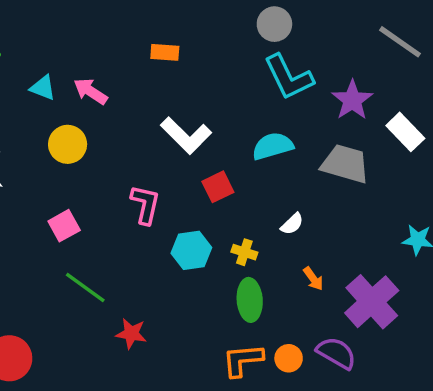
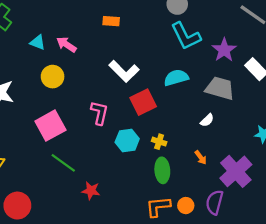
red square: (218, 187) -> (143, 102), size x1.4
white semicircle: (292, 224) -> (207, 120), moved
pink square: (64, 226) -> (50, 126), size x1.6
purple semicircle: (336, 353) -> (215, 202), turned -105

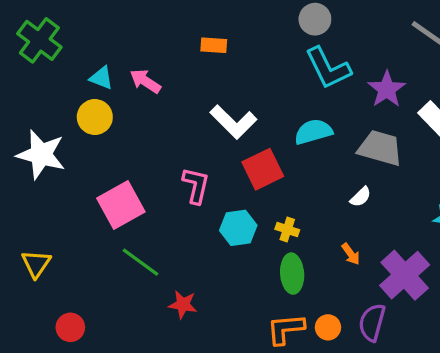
yellow circle: (53, 77) -> (95, 117), moved
red circle: (17, 206) -> (70, 327), size x0.7

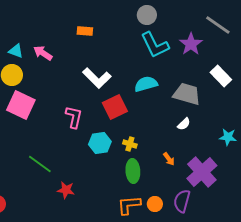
purple star: (387, 89) -> (191, 44), moved
white semicircle: (361, 197) -> (184, 124), moved
pink square: (121, 205) -> (21, 105), moved, turned -36

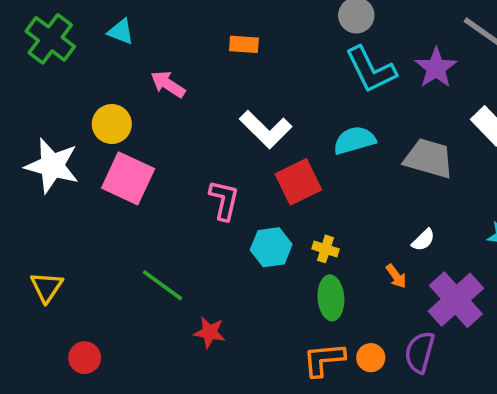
cyan triangle: (16, 51) -> (121, 32), moved
white semicircle: (184, 124) -> (423, 240), moved

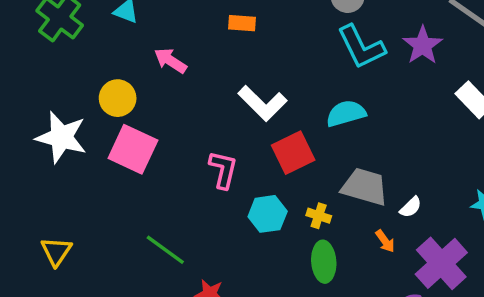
gray trapezoid: (429, 158) -> (365, 187), moved

